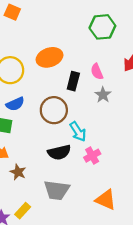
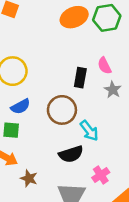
orange ellipse: (49, 57) -> (74, 17), moved
pink cross: (92, 156) -> (101, 175), moved

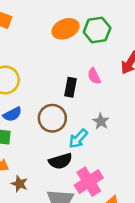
gray star: (113, 90) -> (101, 121), moved
cyan arrow: (89, 131) -> (78, 139), turned 80
pink cross: (101, 175) -> (89, 182), size x1.6

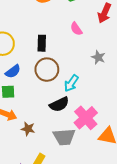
black rectangle: (71, 87) -> (42, 43), moved
gray star: (101, 121) -> (98, 57), moved

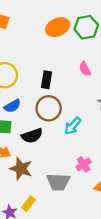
black semicircle: (59, 104) -> (32, 136), moved
pink cross: (86, 118) -> (84, 164), size x0.6
brown star: (28, 129) -> (21, 169), size x1.5

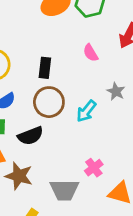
cyan arrow: (73, 126) -> (86, 111), moved

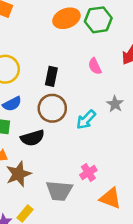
brown star: (19, 176) -> (18, 174), turned 30

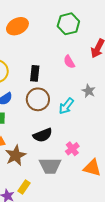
orange ellipse: (66, 18) -> (17, 26), moved
black semicircle: (32, 138) -> (43, 135), moved

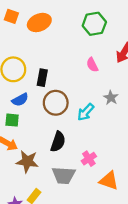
black rectangle: (35, 73) -> (42, 78), moved
black semicircle: (43, 135) -> (58, 142), turned -54
brown star: (16, 155) -> (27, 161), turned 30

